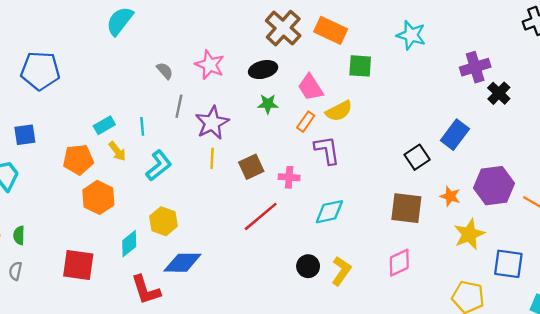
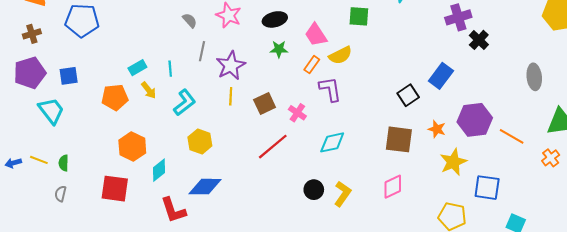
pink cross: (289, 177) -> (297, 113), turned 30
orange hexagon: (98, 197) -> (132, 147), moved
yellow hexagon: (164, 221) -> (200, 141), moved

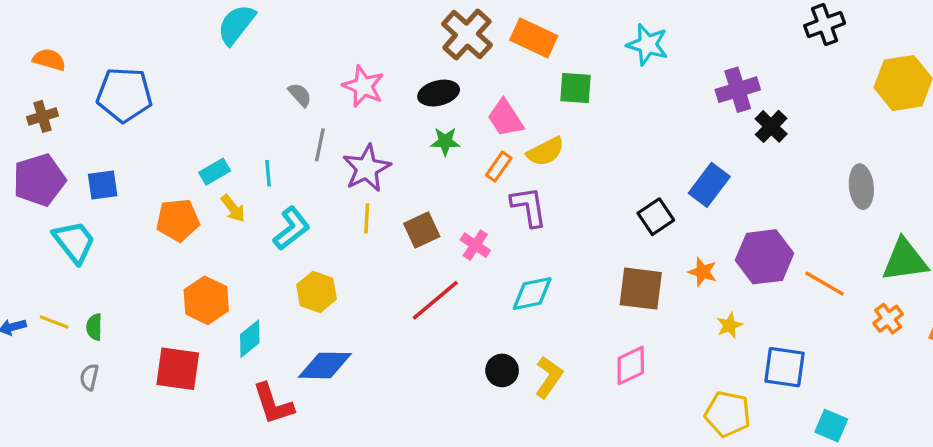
yellow star: (453, 162) -> (729, 325), size x0.6

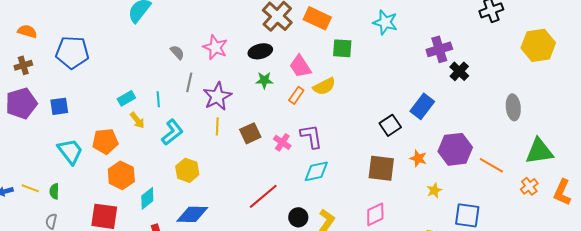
purple L-shape: (529, 207) -> (311, 136), moved
orange pentagon: (178, 220) -> (105, 141), moved
cyan trapezoid: (74, 242) -> (70, 151), moved
red line: (435, 300) -> (263, 196), moved

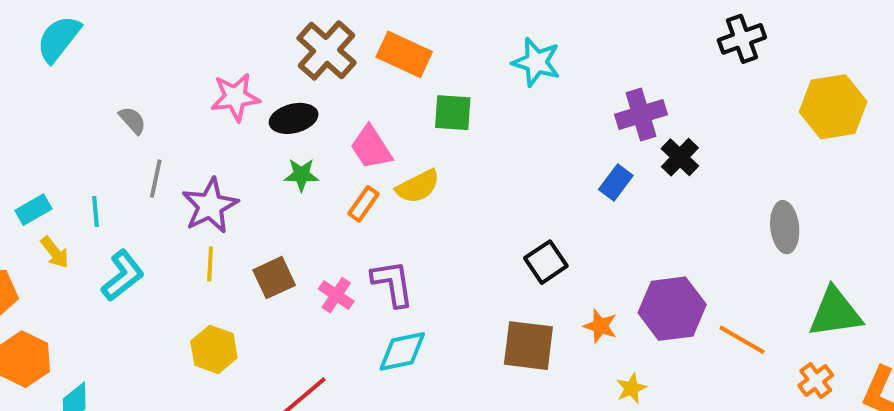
pink star: (215, 47) -> (235, 97), moved, turned -30
blue rectangle: (422, 106) -> (616, 182), moved, size x0.7
yellow hexagon: (187, 170) -> (214, 349), moved

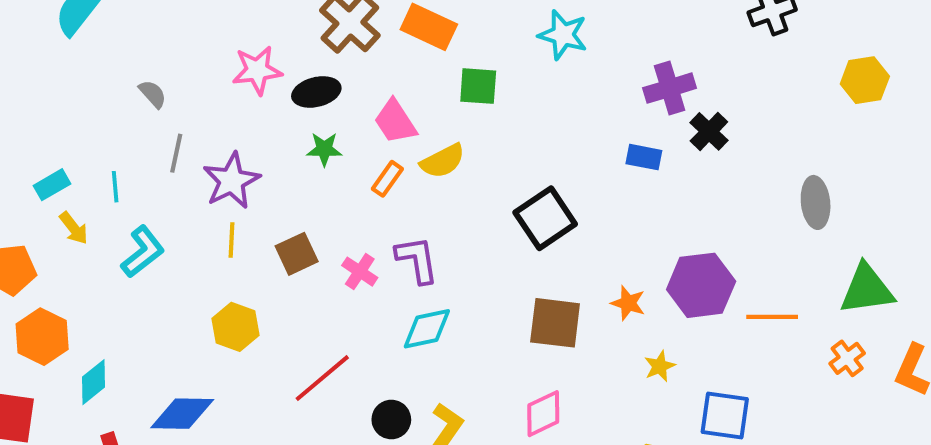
yellow hexagon: (833, 107) -> (865, 80), size x0.7
blue rectangle: (616, 182) -> (644, 157), turned 64
black square: (546, 262) -> (545, 218), moved, size x1.4
orange line: (742, 340) -> (772, 317), turned -30

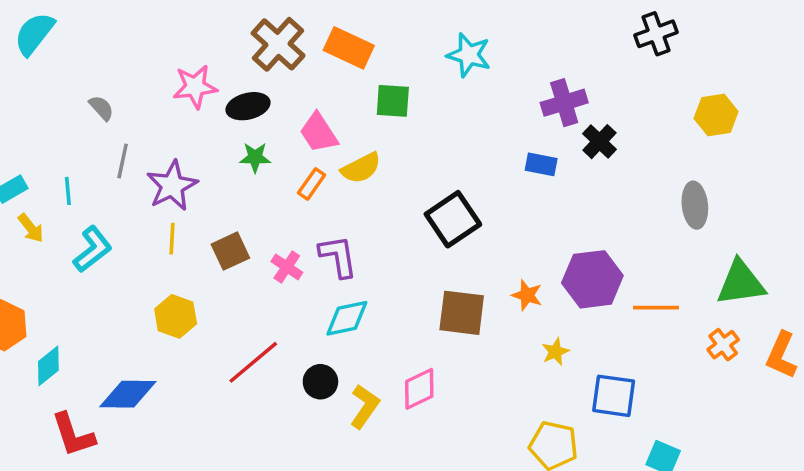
yellow hexagon: (865, 80) -> (716, 115), moved
pink diamond: (543, 414) -> (419, 389), moved
black circle: (391, 420) -> (320, 382), moved

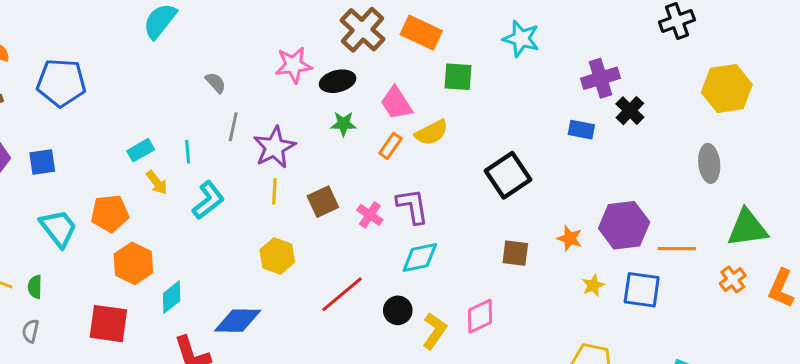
yellow hexagon: (716, 115) -> (727, 89), size x1.4
brown square: (462, 313) -> (515, 253), size x0.7
blue square: (614, 396) -> (642, 290), moved

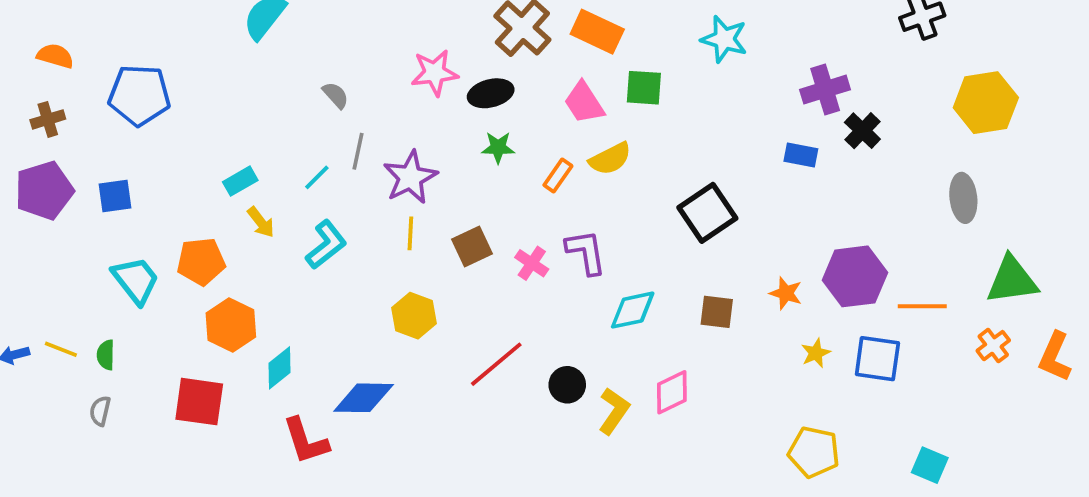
pink trapezoid: (396, 103) -> (584, 103), moved
cyan line: (188, 152) -> (317, 177), moved, turned 50
cyan diamond: (420, 257) -> (633, 310), moved

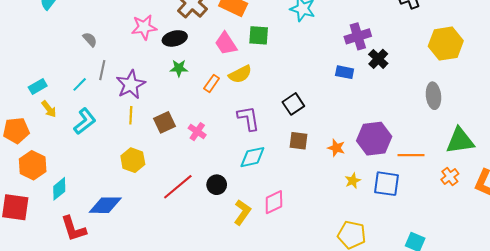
black square: (707, 213) -> (293, 104), size x0.7
purple L-shape: (586, 252) -> (248, 118), moved
brown square: (717, 312) -> (298, 141), moved
black circle: (567, 385) -> (217, 185), moved

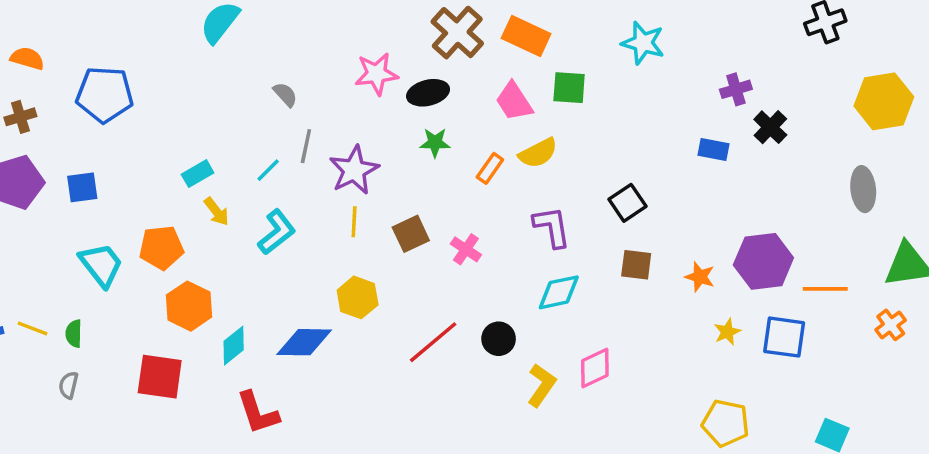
purple cross: (358, 36) -> (736, 89), size x0.7
blue diamond: (105, 205) -> (304, 342), moved

